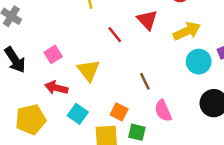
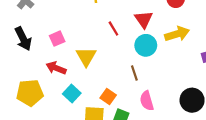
cyan circle: (199, 62) -> (146, 45), moved

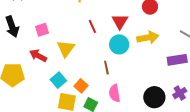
cyan square: (72, 93) -> (58, 80), moved

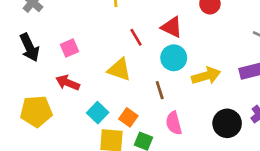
red triangle: (120, 21) -> (172, 27), turned -30
yellow arrow: (148, 38) -> (206, 76), moved
yellow triangle: (66, 49) -> (119, 70), moved, turned -42

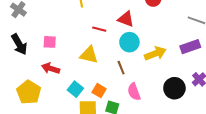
red line: (136, 37) -> (99, 29), turned -40
pink square: (70, 48) -> (50, 42), turned 32
yellow pentagon: (36, 111) -> (29, 92), turned -30

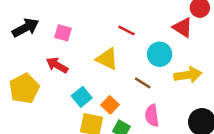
red triangle: (126, 19) -> (183, 27), moved
black arrow: (19, 44) -> (25, 28), turned -100
brown line: (121, 68) -> (143, 83), turned -48

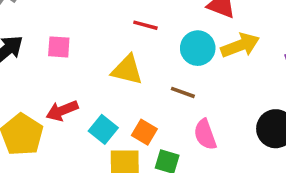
red arrow: (57, 65) -> (62, 111), moved, turned -40
yellow arrow: (188, 75) -> (240, 45), moved

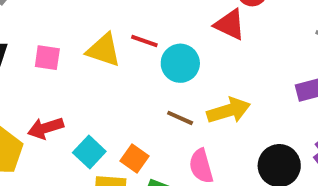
yellow arrow: (240, 45) -> (229, 111), moved
cyan circle: (198, 48) -> (180, 63), moved
yellow triangle: (127, 70) -> (104, 50), moved

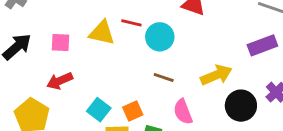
yellow arrow: (229, 111) -> (216, 75), moved
red arrow: (46, 128) -> (60, 81), moved
orange square: (134, 158) -> (133, 111), turned 36

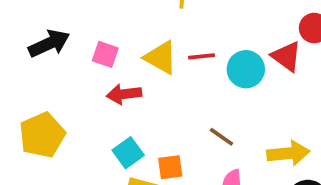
red line: (131, 23) -> (202, 56), turned -36
cyan circle: (160, 37) -> (246, 69), moved
red arrow: (60, 81) -> (124, 94), moved

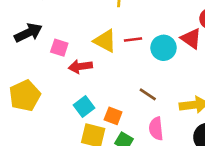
pink square: (105, 54) -> (59, 48), moved
orange square: (170, 167) -> (113, 116), turned 30

